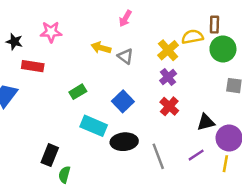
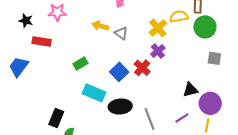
red cross: (169, 106) -> (142, 68), moved

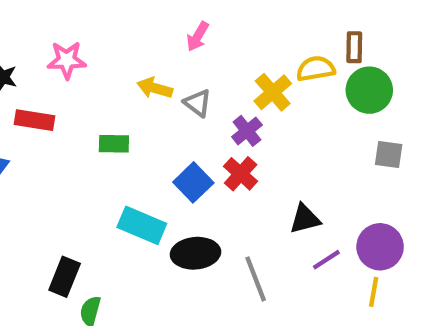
purple cross: (158, 51) -> (247, 131), moved
green rectangle: (80, 64) -> (114, 144), moved, turned 32
black triangle: (190, 90) -> (305, 219), moved
purple line: (182, 118) -> (326, 260), moved

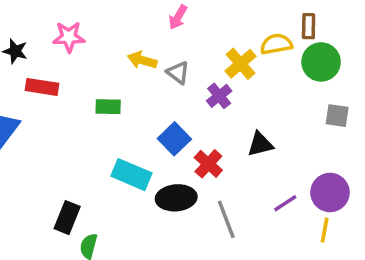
red cross: (241, 174) -> (208, 164), moved
black triangle: (305, 219) -> (260, 144), moved

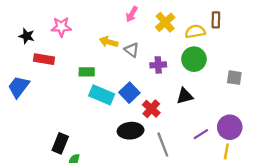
green circle: (321, 62) -> (194, 59), moved
yellow cross: (241, 64) -> (165, 22), moved
purple cross: (219, 96) -> (158, 65), turned 35
cyan rectangle: (131, 175) -> (102, 95), moved

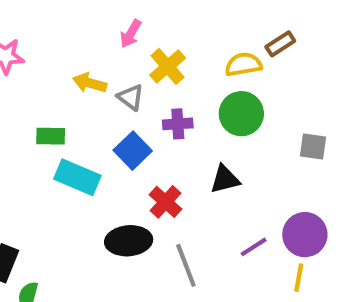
brown rectangle: (216, 20) -> (280, 44), turned 56
yellow cross: (165, 22) -> (168, 66), moved
blue square: (129, 93) -> (133, 151), moved

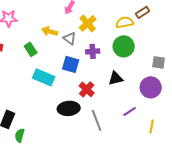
green rectangle: (51, 136) -> (31, 49), moved, turned 56
blue square: (133, 151) -> (71, 64), turned -30
purple circle: (305, 235) -> (151, 87), moved

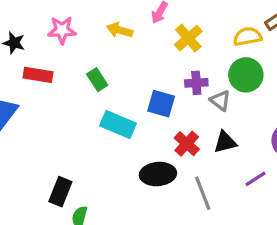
yellow arrow: (50, 31) -> (120, 30), moved
gray triangle: (70, 38) -> (220, 100), moved
black triangle: (116, 78) -> (225, 142), moved

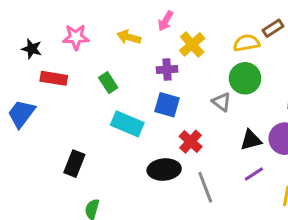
purple cross: (196, 83) -> (167, 69), moved
black triangle: (225, 142) -> (251, 140), moved
black rectangle: (60, 192) -> (74, 164), moved

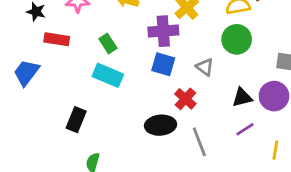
purple cross: (167, 69) -> (163, 31), size x1.5
gray triangle: (221, 102) -> (205, 67), moved
cyan rectangle: (127, 124) -> (108, 75), moved

